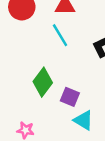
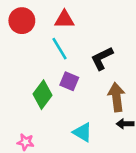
purple square: (70, 97) -> (69, 81), moved

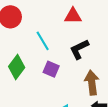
red triangle: (64, 19) -> (73, 16), moved
green diamond: (42, 95) -> (17, 67), moved

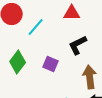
cyan line: (43, 41) -> (36, 27), moved, turned 72

